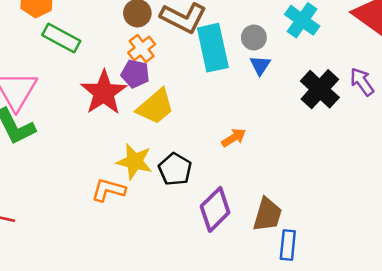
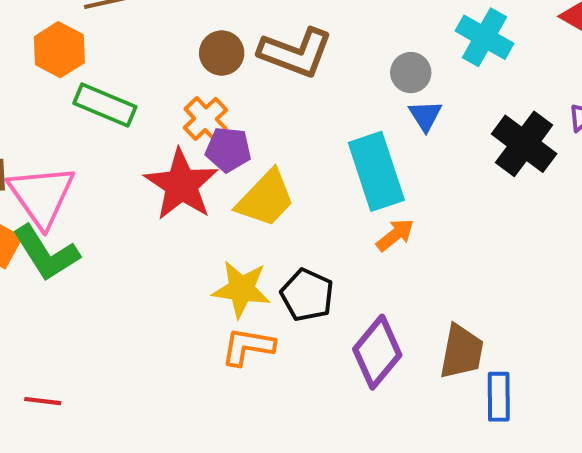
orange cross: (142, 48) -> (206, 119), moved
cyan rectangle: (213, 48) -> (376, 171), moved
orange L-shape: (108, 190) -> (248, 347), moved

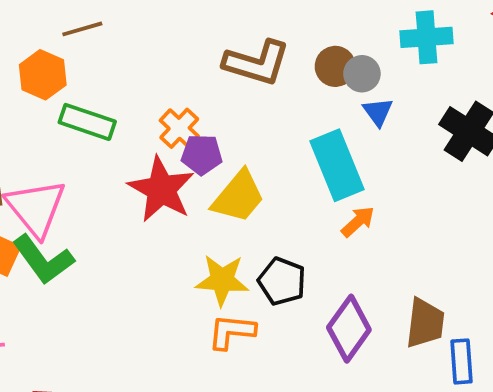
cyan cross: (485, 37) -> (426, 37), turned -30
brown circle: (222, 53) -> (335, 66), moved

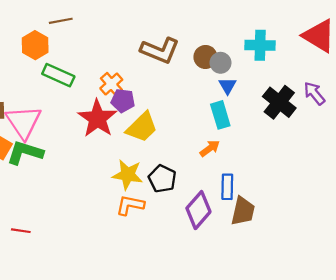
cyan rectangle: (337, 165) -> (220, 115), moved, size x0.7
green L-shape: (43, 260) -> (25, 153), turned 138
blue rectangle: (461, 361) -> (227, 187), moved

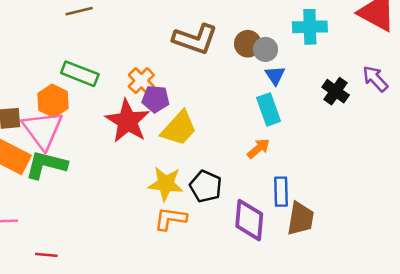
orange hexagon: (35, 45) -> (53, 101), moved
black cross: (279, 102) -> (336, 91), size x0.7
purple diamond: (198, 210) -> (249, 220), turned -33

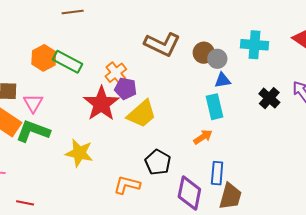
blue triangle: (275, 75) -> (223, 80), turned 48
orange hexagon: (53, 101) -> (44, 58), moved
pink triangle: (43, 130) -> (33, 103), size x0.6
yellow star: (166, 184) -> (79, 153), moved

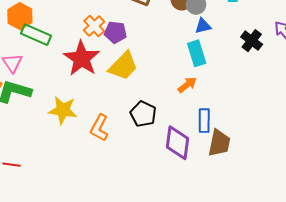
green rectangle: (68, 62) -> (36, 35), moved
purple pentagon: (126, 89) -> (115, 32), moved
orange L-shape: (127, 185) -> (99, 128), moved, turned -72

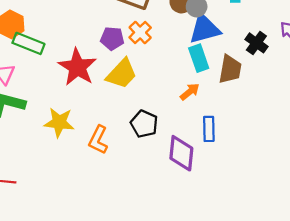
orange cross: (94, 26) -> (140, 32), moved
blue triangle: (203, 26) -> (205, 29), size x1.8
brown trapezoid: (219, 143) -> (230, 69), moved

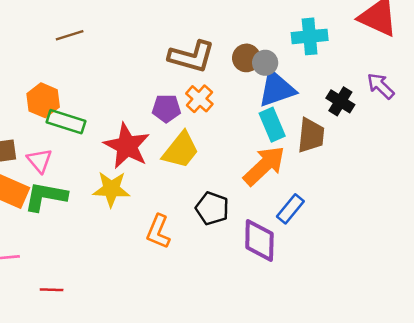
orange arrow: (190, 92) -> (264, 166), size x1.8
yellow star: (59, 122) -> (111, 189), moved
blue rectangle: (209, 129) -> (290, 209), turned 45

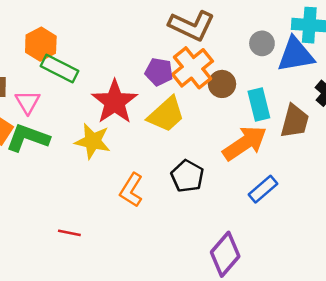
brown circle: (246, 58) -> (222, 84), moved
blue triangle: (277, 89) -> (296, 55), moved
orange cross: (199, 99) -> (192, 68), size x1.5
purple diamond: (259, 241) -> (225, 254), moved, turned 30
red line: (52, 290) -> (69, 233), moved

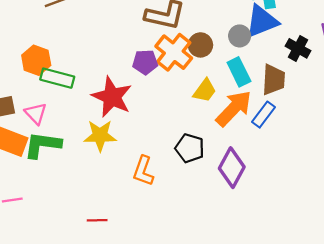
gray circle: (262, 43) -> (240, 36), moved
brown circle: (222, 84) -> (200, 45), moved
yellow trapezoid: (166, 114) -> (205, 91), moved, size x0.7
blue rectangle: (263, 189) -> (263, 115), moved
purple diamond: (225, 254) -> (232, 168), moved

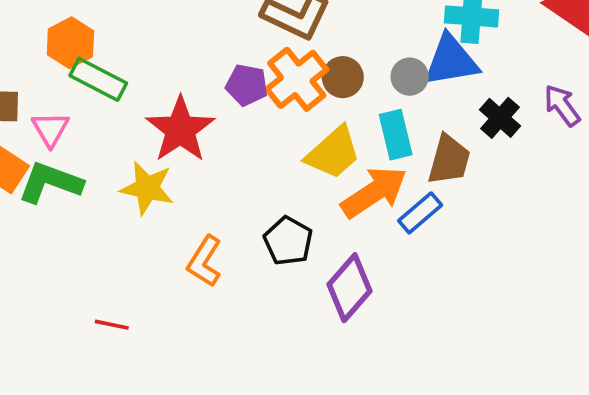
yellow trapezoid: (205, 91) -> (333, 153), size x1.4

